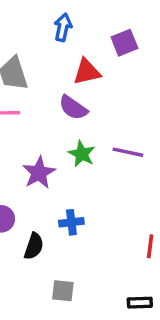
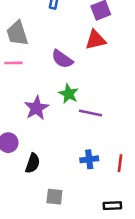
red triangle: (87, 72) -> (96, 40), moved
purple line: (128, 152) -> (90, 113), moved
blue cross: (71, 222) -> (89, 159), moved

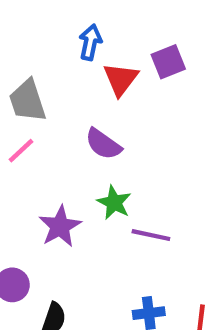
red triangle: (96, 40) -> (121, 79), moved, turned -40
pink line: (13, 63) -> (21, 151), turned -42

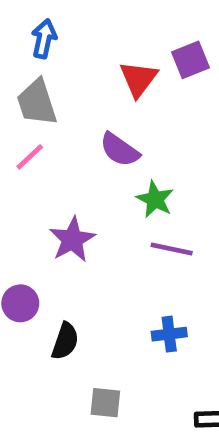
blue arrow: (90, 42) -> (44, 39), moved
green star: (114, 203) -> (155, 199), moved

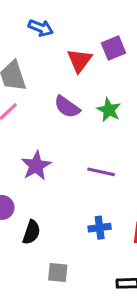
blue arrow: (44, 39) -> (41, 28), moved, turned 100
green star: (155, 199) -> (109, 110), moved

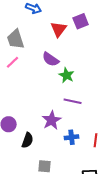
green star: (109, 110) -> (67, 75), moved
purple star: (36, 166) -> (52, 120), moved

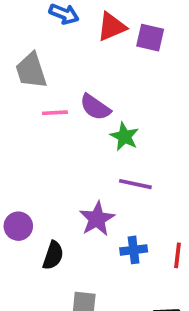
purple square: (81, 21) -> (150, 38), turned 35
red triangle: (59, 29) -> (112, 27), moved, turned 30
pink line: (13, 62) -> (55, 113), moved, turned 40

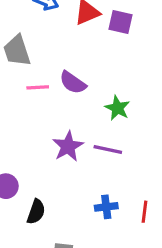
green star: (124, 136) -> (117, 108), moved
purple star: (97, 219) -> (68, 146), moved

